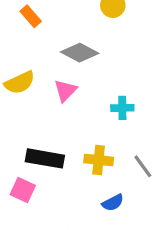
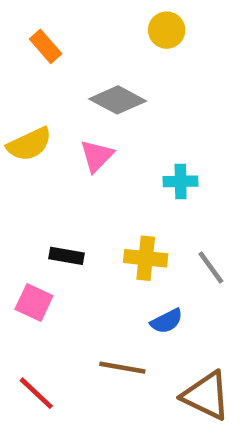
black rectangle: (45, 158) -> (67, 256), size x0.6

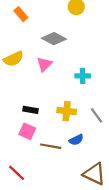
pink square: (34, 302) -> (27, 131), moved
brown line: (122, 368) -> (51, 146), moved

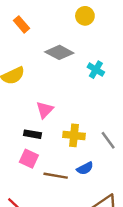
pink triangle: (44, 64) -> (45, 110), moved
cyan cross: (83, 76) -> (96, 70), moved, turned 32

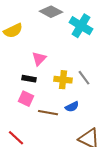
cyan cross: (96, 70) -> (81, 26), size x1.6
gray line: (108, 140) -> (84, 78), moved

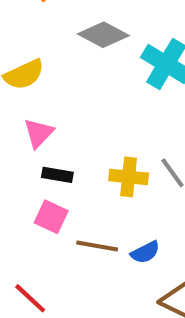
pink triangle: (39, 59) -> (39, 133), moved
blue semicircle: (72, 107) -> (145, 252), moved

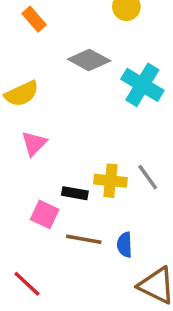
black rectangle: (57, 175) -> (75, 193), moved
blue semicircle: (145, 252) -> (125, 245), turned 115

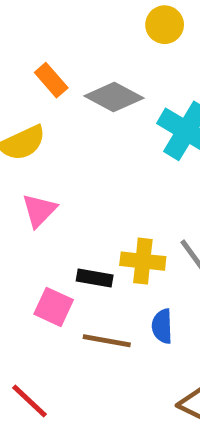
orange rectangle: (34, 19) -> (51, 80), moved
blue semicircle: (125, 245) -> (162, 326), moved

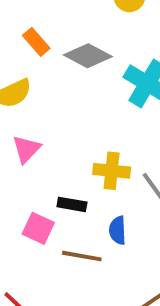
yellow cross: (143, 261) -> (112, 171), moved
blue semicircle: (162, 326) -> (118, 230), moved

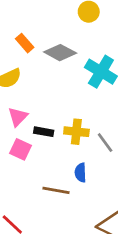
black rectangle: (72, 204) -> (44, 132), moved
pink square: (38, 228) -> (20, 149), moved

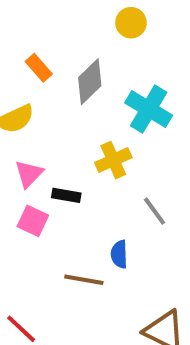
gray diamond: (60, 53) -> (90, 82), turned -72
yellow cross: (76, 132) -> (113, 160), moved, turned -30

